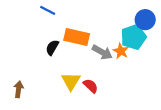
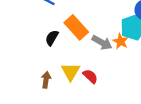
orange rectangle: (77, 37) -> (76, 27), turned 35
brown arrow: (19, 89) -> (46, 80), moved

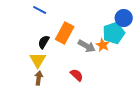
orange rectangle: (76, 27) -> (65, 33), turned 70
yellow triangle: (71, 72) -> (38, 60), moved

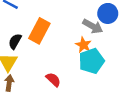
cyan pentagon: (114, 33) -> (92, 61), moved
gray arrow: (87, 46) -> (93, 26), moved

